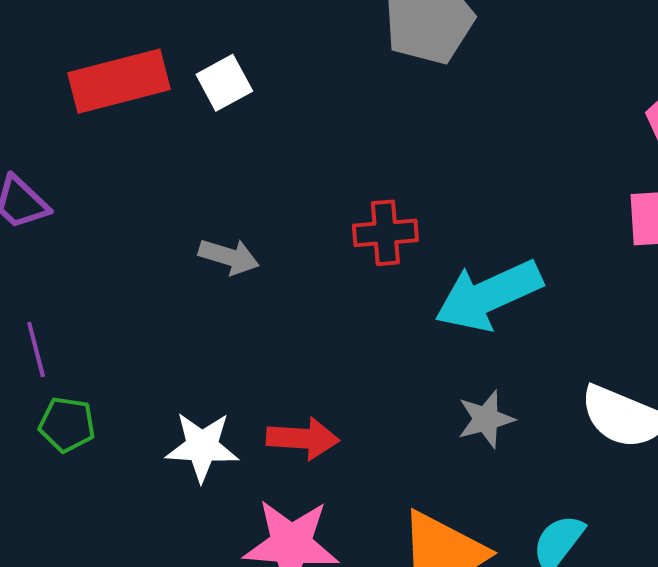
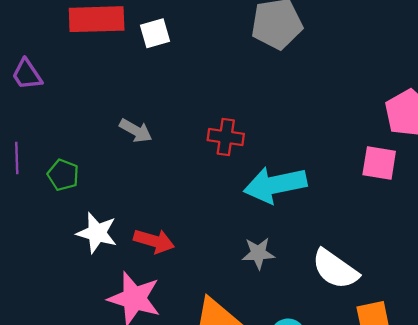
green pentagon: (67, 424) -> (63, 175), moved

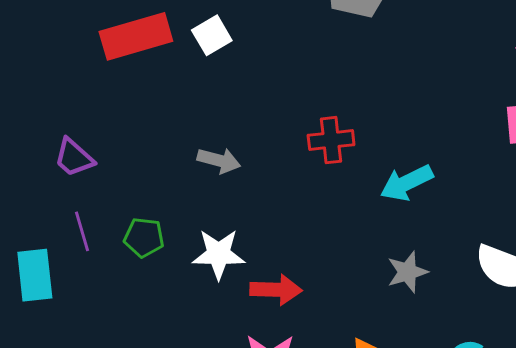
purple trapezoid: (27, 74) -> (74, 158), moved
cyan arrow: (275, 185) -> (407, 183), size x0.7
white star: (97, 233) -> (219, 254), moved

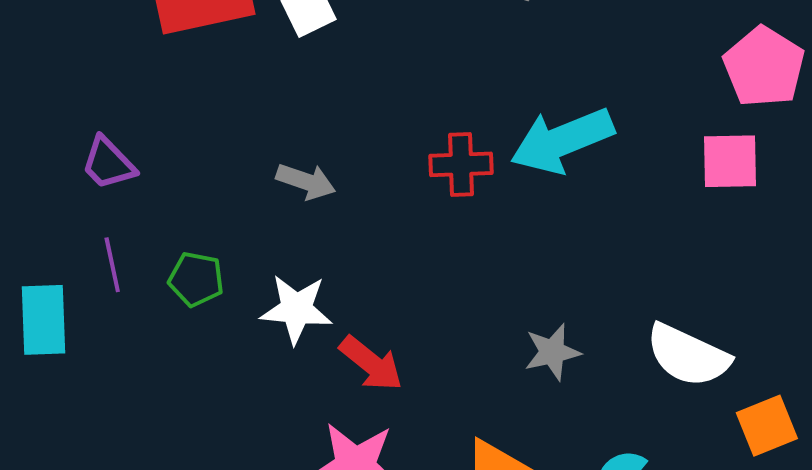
cyan arrow: (407, 183) -> (562, 141), moved, size x1.4
red arrow: (276, 290) -> (371, 363), turned 33

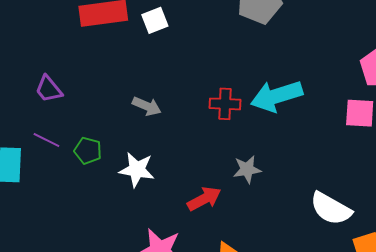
purple line: (112, 265) -> (46, 140), turned -56
gray star: (552, 352) -> (247, 169), moved
red arrow: (371, 363) -> (204, 199), moved, turned -72

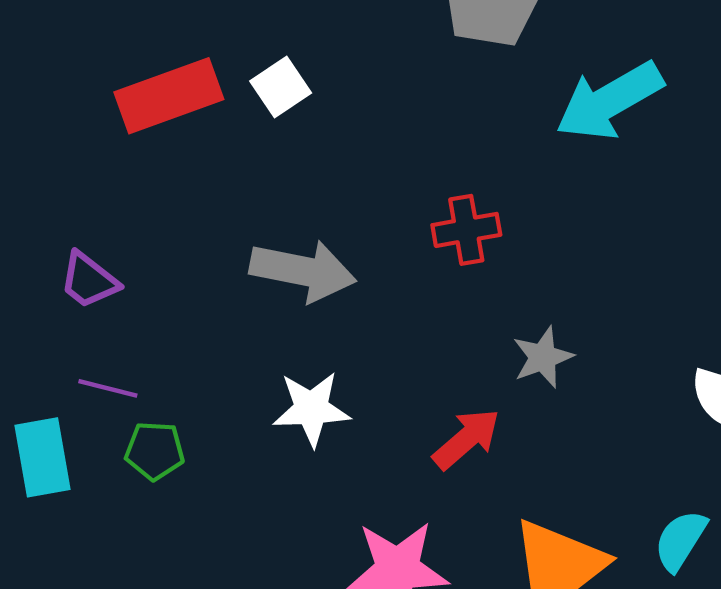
cyan arrow: (277, 96) -> (609, 101), moved
gray arrow: (147, 106) -> (303, 271), size x1.6
green pentagon: (88, 151) -> (155, 451), moved

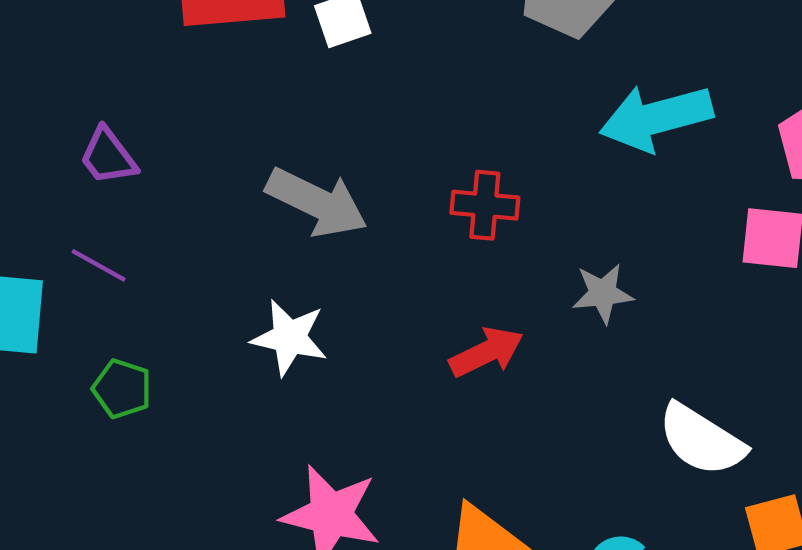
gray star: (543, 357) -> (603, 293), moved
red arrow: (466, 439) -> (486, 352), moved
green pentagon: (155, 451) -> (122, 389), moved

